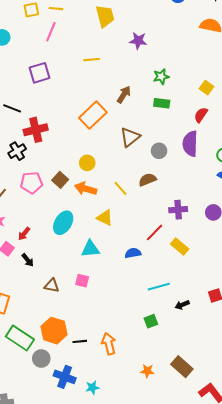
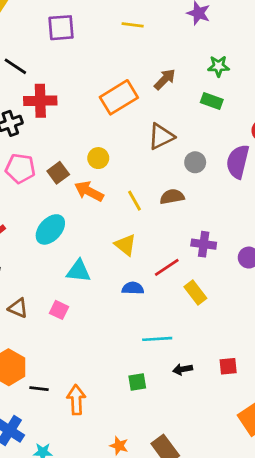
yellow triangle: (105, 218) -> (125, 245), moved

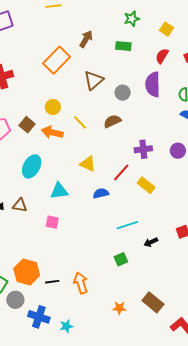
green star: (218, 66) -> (132, 19), moved
yellow line: (135, 201) -> (80, 123), moved
brown triangle: (18, 308) -> (20, 205), moved

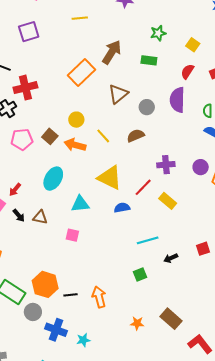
brown arrow: (86, 39) -> (112, 52), size x1.4
yellow triangle: (88, 164) -> (110, 178), size x1.5

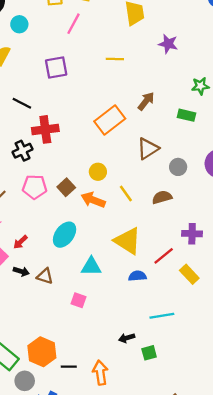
brown arrow: (112, 52) -> (146, 101), size x0.7
black arrow: (19, 215) -> (21, 271), turned -40
black arrow: (171, 258) -> (127, 338), moved

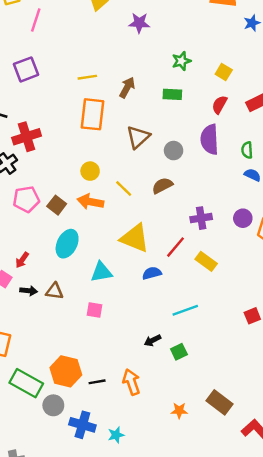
yellow line: (115, 59) -> (87, 77), moved
orange rectangle: (110, 120) -> (93, 114), turned -36
brown square: (66, 187) -> (57, 205), moved

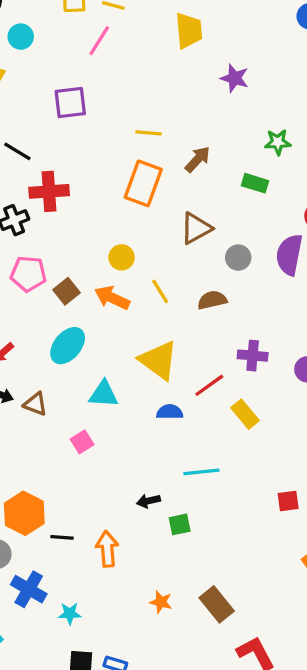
pink square: (94, 310) -> (82, 442), turned 35

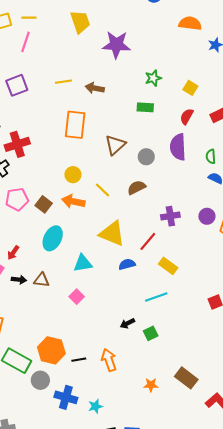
purple star: (235, 78) -> (116, 45), size x1.5
yellow line: (149, 133) -> (64, 82), moved
brown arrow: (198, 159) -> (95, 88), moved, turned -108
yellow rectangle: (245, 414) -> (168, 266), moved

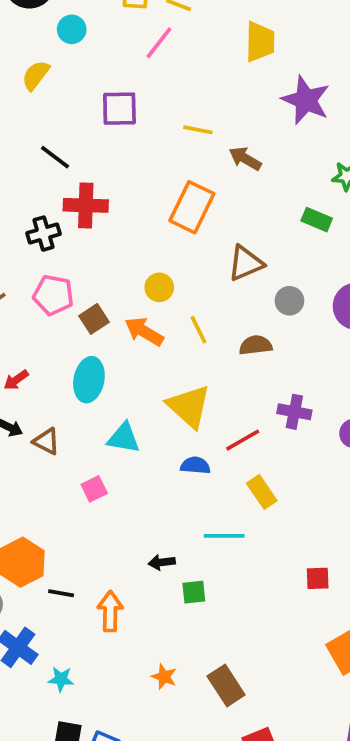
cyan ellipse: (53, 238) -> (89, 380), turned -35

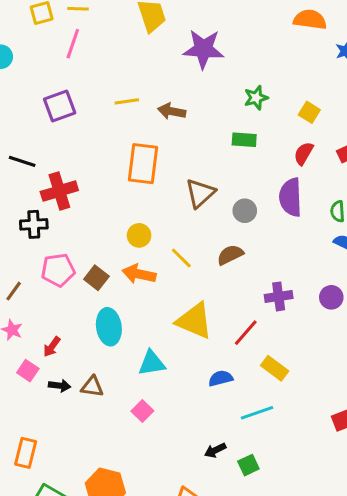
black cross: (44, 234) -> (34, 224), turned 32
blue semicircle: (195, 465) -> (221, 378), moved

